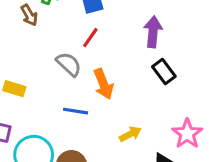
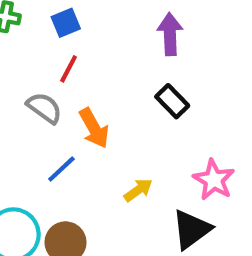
purple arrow: (153, 32) -> (170, 34), moved
blue line: (75, 111) -> (61, 169), turned -45

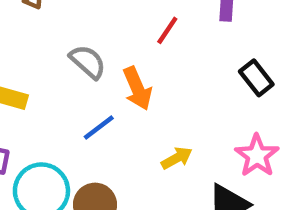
red line: (69, 69) -> (167, 30), moved
black rectangle: (172, 101) -> (256, 78), moved

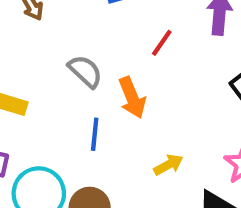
blue line: (99, 128) -> (95, 134), turned -48

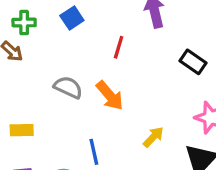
blue line: (95, 134) -> (94, 152), moved

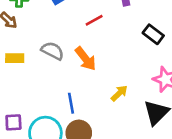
red line: (119, 47) -> (94, 20), turned 42
yellow rectangle: (22, 130) -> (15, 58), moved

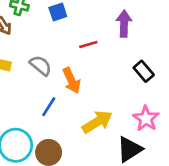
yellow arrow: (119, 93) -> (97, 122), size x1.6
blue line: (71, 103) -> (49, 107), moved, turned 30

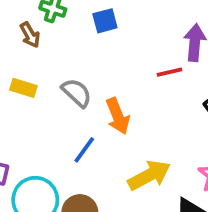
red line: (88, 44) -> (169, 72), moved

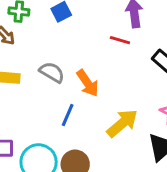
red line: (169, 72) -> (120, 40), turned 42

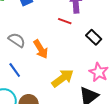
blue line: (68, 115) -> (15, 70), moved, turned -63

